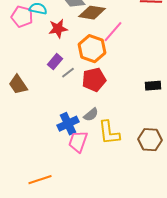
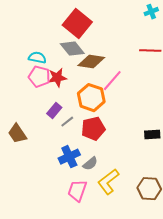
pink pentagon: (22, 17) -> (39, 77), moved
blue cross: (68, 124) -> (69, 157), moved
yellow L-shape: (109, 133) -> (108, 182), turned 60

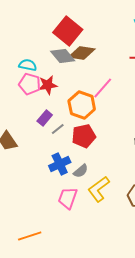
brown diamond: (91, 62) -> (82, 53), moved

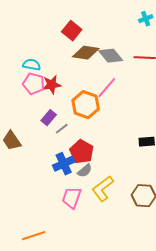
red square: (68, 31) -> (72, 31), size x0.7
gray diamond: (63, 56) -> (111, 56), moved
red pentagon: (84, 136) -> (82, 152), moved, turned -30

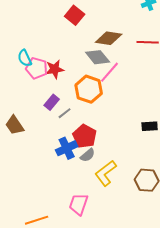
brown diamond: (86, 53) -> (109, 38), moved
gray diamond: (111, 56) -> (98, 57), moved
cyan semicircle: (32, 65) -> (25, 58), moved, turned -126
pink trapezoid: (72, 198) -> (79, 204), moved

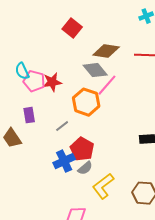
purple rectangle: (52, 102) -> (29, 115), moved, turned -49

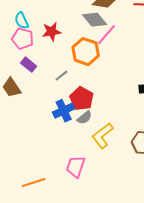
pink pentagon: (34, 81) -> (23, 39), moved
purple rectangle: (29, 115) -> (29, 65), turned -42

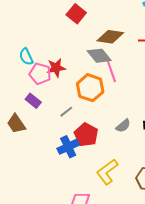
pink line: (107, 35) -> (111, 71), turned -60
pink pentagon: (23, 39) -> (40, 74), moved
gray semicircle: (85, 118) -> (123, 126), moved

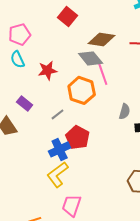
pink pentagon: (40, 74) -> (20, 34), moved, turned -30
gray semicircle: (123, 126) -> (125, 111), moved, turned -35
yellow L-shape: (107, 172) -> (58, 174), moved

